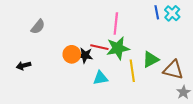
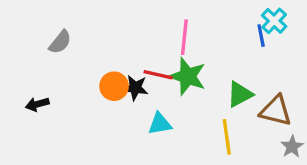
blue line: (157, 12) -> (261, 36), moved
green star: (118, 48) -> (188, 76), turned 30
yellow line: (132, 71) -> (227, 137), moved

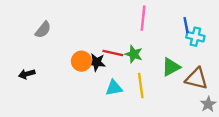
cyan cross: (274, 21) -> (195, 37), moved, turned -30
pink line: (184, 37) -> (143, 18), moved
green star: (188, 76) -> (134, 54), size x0.7
yellow line: (227, 137) -> (141, 86), moved

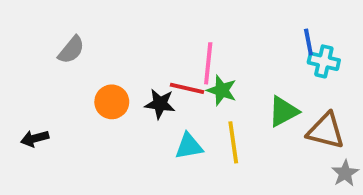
pink line: (143, 18) -> (208, 63), moved
orange circle: (81, 61) -> (112, 102), moved
black arrow: (27, 74) -> (35, 139), moved

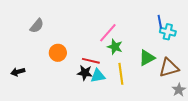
pink line: (208, 63) -> (108, 33), turned 35
red line: (187, 88) -> (91, 61), moved
black star: (160, 104) -> (85, 73), moved
brown triangle: (326, 131) -> (169, 68), turned -30

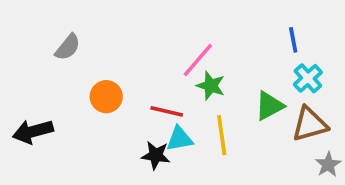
cyan cross: (168, 32) -> (308, 78), moved, turned 35
black arrow: (18, 72) -> (33, 132), size x1.5
black star: (85, 73) -> (156, 155), moved

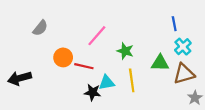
pink line: (198, 60) -> (97, 36), moved
green triangle: (269, 106) -> (160, 63), turned 30
red line: (167, 111) -> (84, 66), moved

